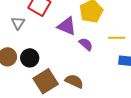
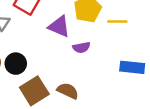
yellow line: (117, 38) -> (117, 21), moved
purple semicircle: (86, 44) -> (81, 47), turned 128

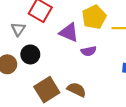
black circle: (16, 64) -> (30, 54), moved

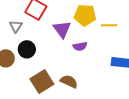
yellow pentagon: (94, 17) -> (85, 15), turned 30
purple triangle: (69, 32) -> (62, 29), turned 30

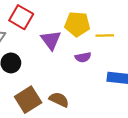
purple semicircle: (80, 46) -> (83, 57), moved

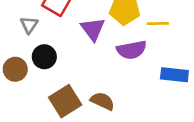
purple semicircle: (83, 57) -> (132, 50), size x1.5

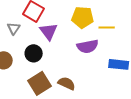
purple triangle: (93, 29) -> (49, 31), moved
black circle: (44, 57) -> (34, 53), moved

